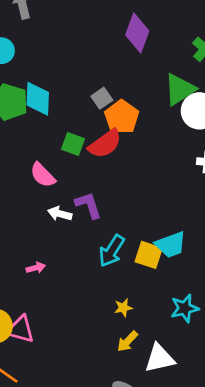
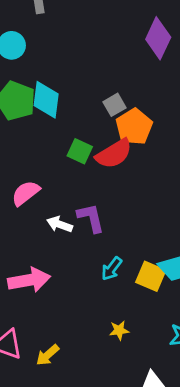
pink semicircle: (43, 175) -> (26, 193), moved, turned 92
cyan arrow: (112, 251) -> (112, 269), size x0.7
pink arrow: (36, 268) -> (29, 280), size x2.0
yellow arrow: (127, 341) -> (47, 355), moved

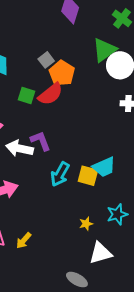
white arrow: (60, 224) -> (19, 148), size x1.5
cyan arrow: (112, 269) -> (60, 174), size x1.4
yellow star: (119, 330) -> (86, 224), moved

